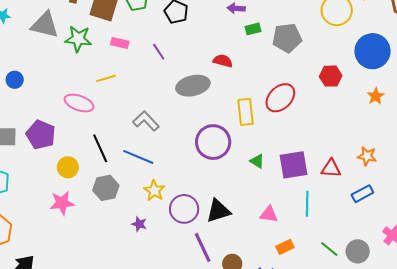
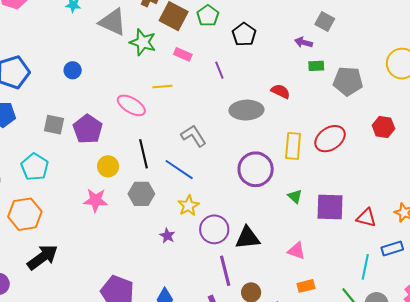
cyan line: (307, 204) -> (365, 267), moved

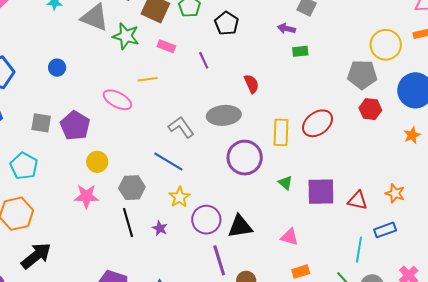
gray pentagon: (348, 81) -> (362, 75), moved
red semicircle: (281, 91) -> (251, 84), moved, turned 42
gray ellipse: (246, 110) -> (224, 115), moved
black line: (144, 154) -> (128, 223), moved

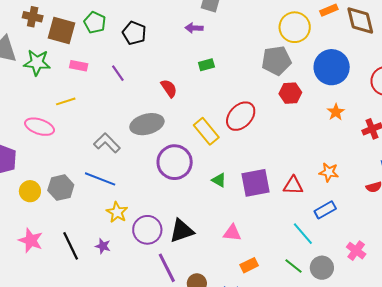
green rectangle: (300, 51) -> (206, 65), moved
yellow rectangle: (281, 132) -> (206, 131), turned -32
gray hexagon: (132, 188) -> (61, 188), moved
pink star: (86, 196) -> (31, 240), moved, turned 30
cyan line: (359, 250) -> (303, 234), turned -40

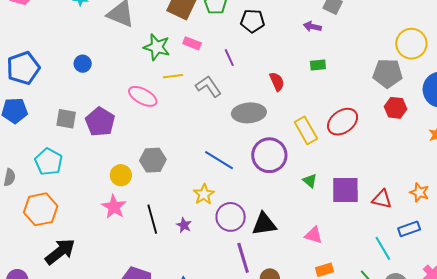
black pentagon: (134, 33) -> (253, 21), turned -30
green star: (37, 63) -> (157, 47), moved
gray L-shape: (107, 143) -> (208, 86), moved
blue line: (100, 179) -> (219, 160), moved
yellow circle: (30, 191) -> (121, 175), moved

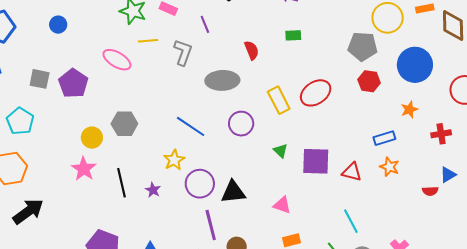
gray L-shape: (208, 86) -> (183, 52), turned 52
purple circle: (269, 155) -> (241, 124), size x0.7
blue rectangle: (409, 229) -> (384, 138), moved

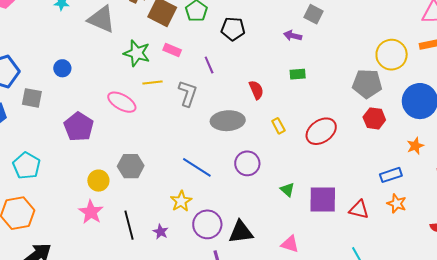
gray square: (40, 79) -> (32, 98), moved
yellow rectangle: (279, 100) -> (278, 126), moved, size x0.6

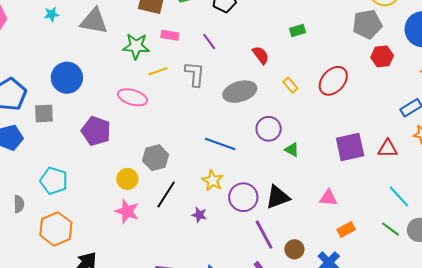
blue circle: (62, 68) -> (67, 78), size x1.8
green triangle: (287, 190) -> (292, 150), moved
black line: (129, 225) -> (166, 194), moved, turned 60

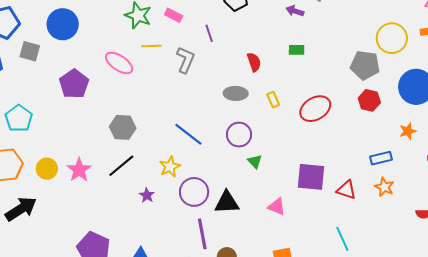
gray ellipse: (240, 92) -> (236, 93), moved, size x0.7
yellow circle: (127, 179) -> (47, 169), moved
pink triangle: (328, 198) -> (277, 207), moved

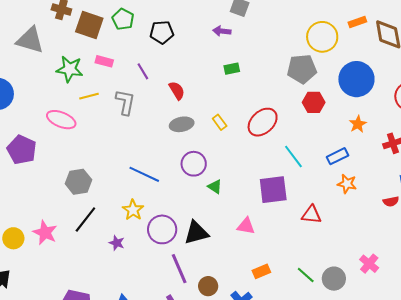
red semicircle: (254, 62) -> (177, 91), moved
red triangle: (346, 190) -> (312, 215), moved
cyan line: (342, 239) -> (293, 157), moved

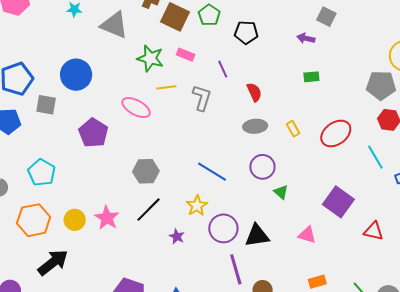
cyan line: (293, 157) -> (375, 157), moved
purple square: (273, 190) -> (338, 202), turned 36

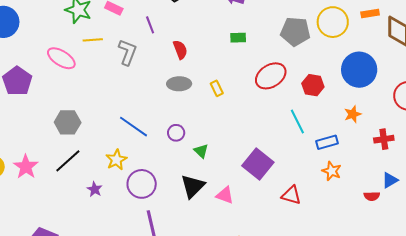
gray pentagon: (381, 85) -> (295, 32), moved
red ellipse: (336, 133) -> (271, 76), moved
purple circle: (262, 167) -> (176, 133), moved, size x0.7
black triangle: (257, 236) -> (193, 186), moved, turned -40

